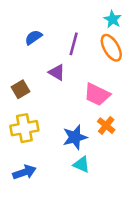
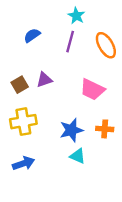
cyan star: (113, 19) -> (76, 16), moved
purple triangle: (57, 72) -> (44, 80), moved, turned -49
orange cross: (106, 126) -> (105, 129), moved, turned -35

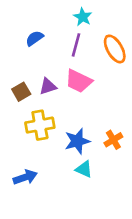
pink trapezoid: (92, 90) -> (79, 81), moved
yellow cross: (23, 122) -> (40, 125), moved
orange cross: (105, 129) -> (113, 140), turned -35

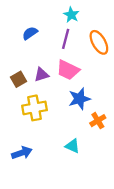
blue star: (77, 141) -> (79, 99), moved

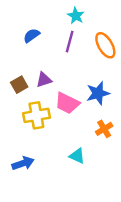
pink trapezoid: (68, 70) -> (67, 103), moved
blue star: (79, 99) -> (98, 93), moved

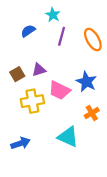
cyan star: (76, 16) -> (53, 15), moved
blue star: (98, 93) -> (86, 82), turned -30
cyan triangle: (77, 156) -> (68, 137), size x1.5

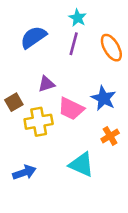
cyan star: (53, 15) -> (78, 18), moved
blue semicircle: (28, 31) -> (33, 37), size x1.5
brown square: (17, 74) -> (14, 102), moved

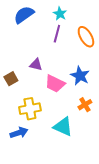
blue semicircle: (33, 37) -> (24, 15), moved
purple triangle: (46, 84) -> (36, 65), turned 32
yellow cross: (39, 122) -> (30, 109), moved

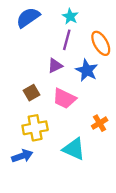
purple triangle: (36, 65) -> (55, 66), moved, turned -40
blue star: (80, 76) -> (87, 70), moved
brown square: (11, 79) -> (32, 93), moved

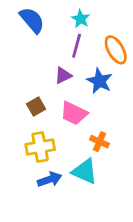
blue semicircle: (28, 18) -> (32, 20), turned 85
orange cross: (100, 123) -> (99, 142), moved, turned -35
blue arrow: (22, 156) -> (50, 179), moved

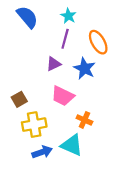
brown square: (36, 107) -> (19, 99), moved

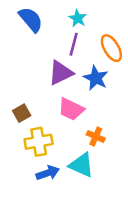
purple triangle: (54, 64) -> (61, 73), size x1.5

